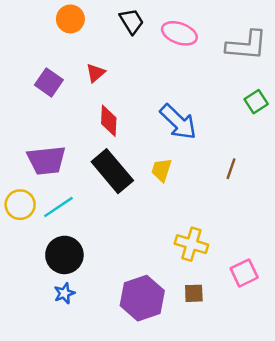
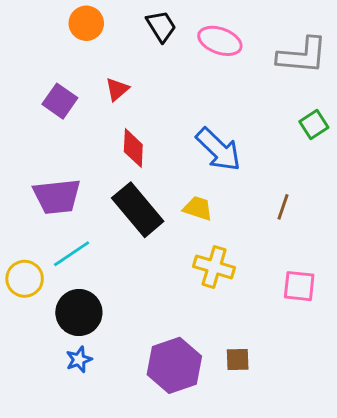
yellow trapezoid: (161, 170) -> (198, 208), turned 90
yellow circle: (20, 205) -> (25, 279), moved
yellow cross: (191, 244) -> (214, 267), moved
pink square: (244, 273) -> (299, 286), moved, turned 32

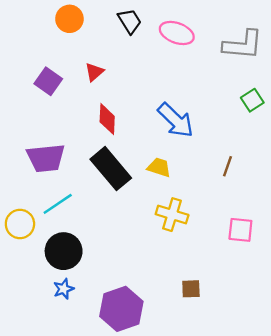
purple hexagon: (174, 365) -> (121, 309), moved

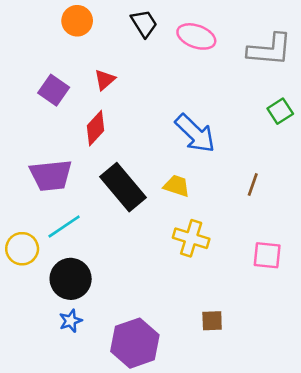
red diamond: (107, 119) -> (95, 128), moved, turned 40

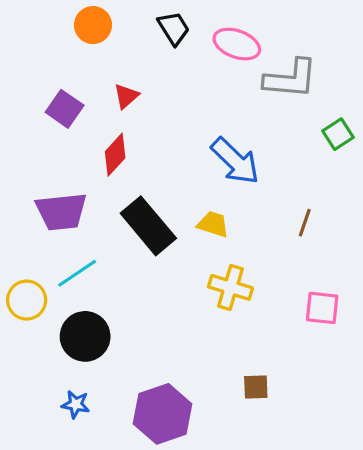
gray L-shape: (270, 50) -> (291, 79), moved
blue star: (71, 321) -> (76, 404), moved, turned 30

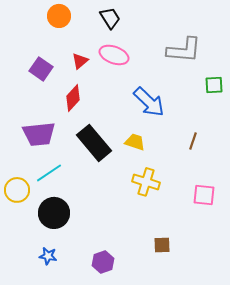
pink ellipse: (237, 44) -> (114, 55), moved
green square: (338, 134) -> (214, 85), turned 30
purple hexagon: (163, 414) -> (103, 262), size x0.6

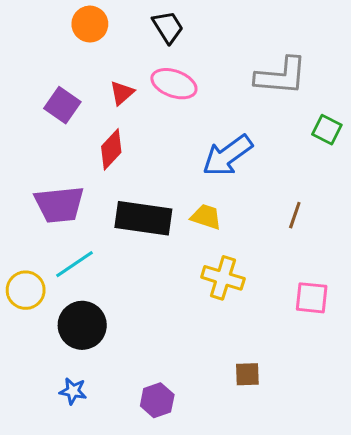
green square: (214, 85) -> (327, 130), turned 30
blue arrow: (149, 102) -> (227, 156), turned 100
black rectangle: (94, 143) -> (143, 218), turned -42

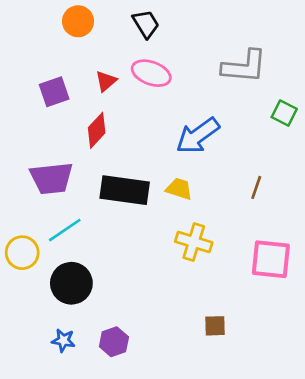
purple square: (62, 105) -> (54, 92), turned 36
pink square: (312, 298) -> (271, 259), size x1.4
purple hexagon: (157, 400) -> (114, 342), moved

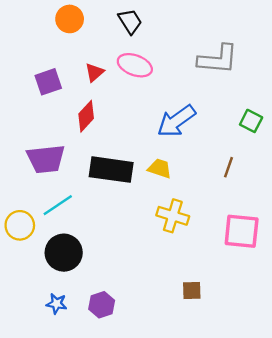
green square: (284, 113) -> (251, 121), moved

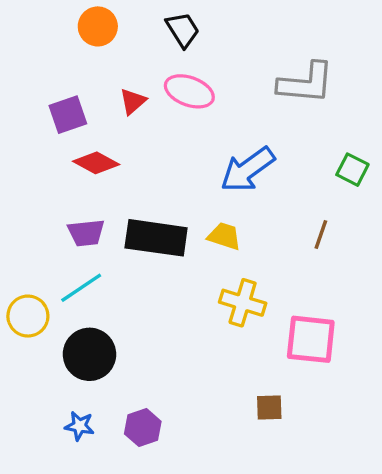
red diamond: (86, 116) -> (96, 163), moved, turned 76
purple trapezoid: (46, 159) -> (86, 233), moved, size x0.7
pink square: (242, 231) -> (311, 339), moved

